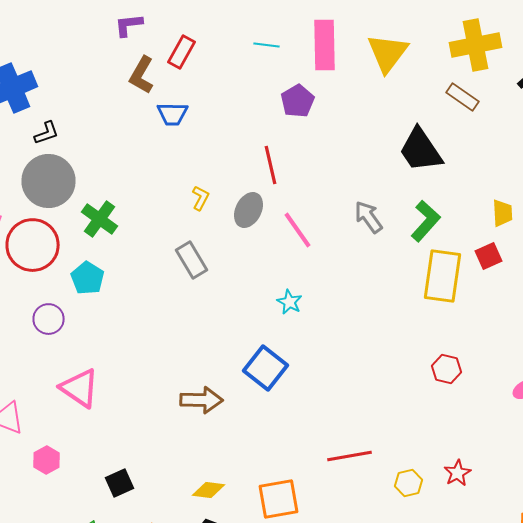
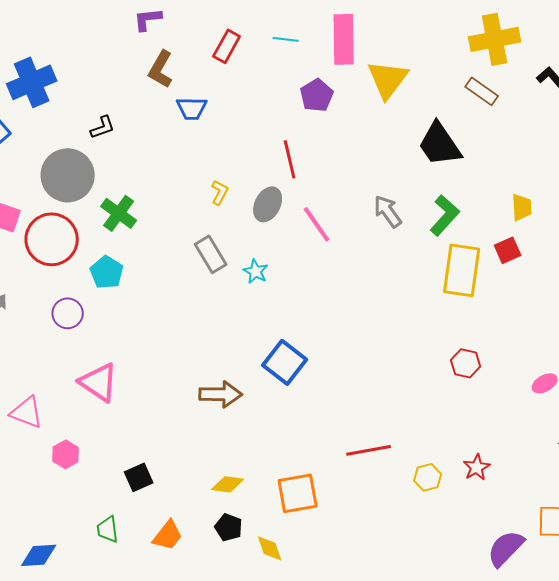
red rectangle: (182, 52) -> (227, 46), moved
yellow triangle: (388, 53) -> (388, 79), moved
black L-shape: (46, 133) -> (103, 127), moved
cyan star: (290, 302) -> (256, 271), moved

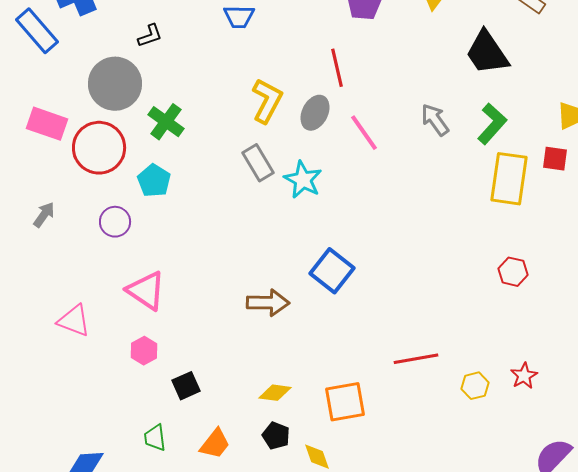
yellow L-shape: (220, 192) -> (267, 101), size x1.8
red square: (508, 250) -> (555, 159), turned 32
cyan star: (256, 271) -> (303, 180), size x1.5
pink hexagon: (66, 454) -> (144, 351), moved

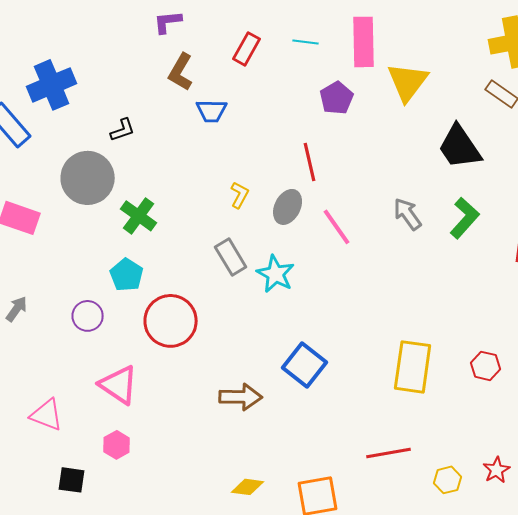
yellow L-shape: (267, 101) -> (240, 195), size x0.6
red circle: (99, 148) -> (171, 321), moved
yellow rectangle: (509, 179) -> (413, 367), moved
black square: (186, 386) -> (72, 480), moved, turned 32

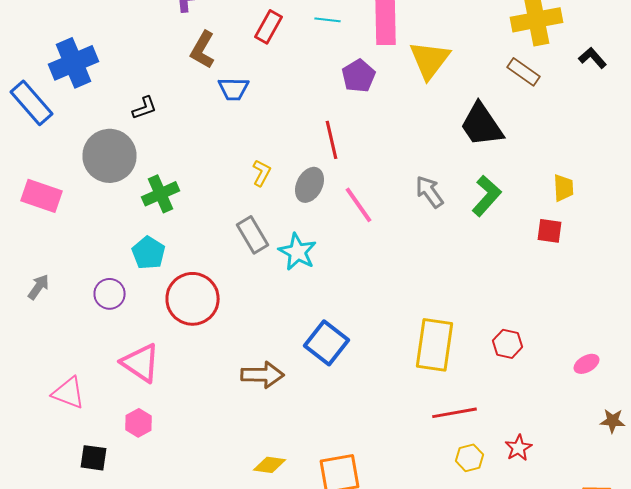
green cross: (139, 216) -> (160, 194), turned 30
red line: (389, 453) -> (454, 413), moved

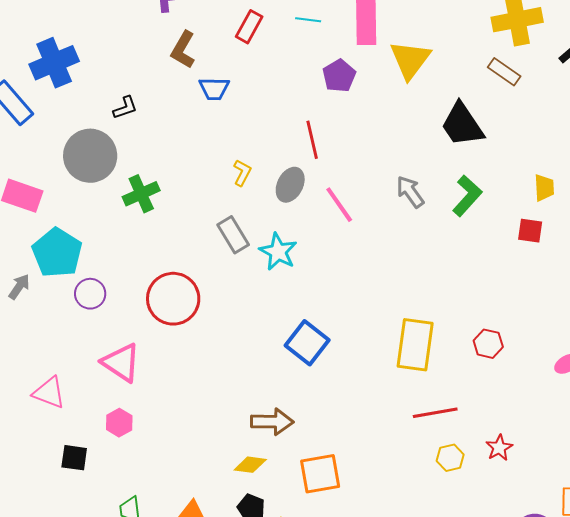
cyan pentagon: (148, 253) -> (57, 253), moved, size x1.5
brown arrow: (262, 375) -> (272, 422), moved

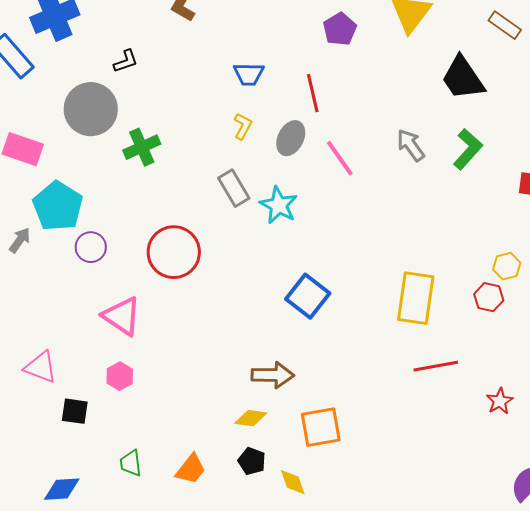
blue trapezoid: (214, 89) -> (249, 74), moved
pink triangle: (49, 393) -> (41, 367), moved
yellow hexagon: (450, 458) -> (507, 266), moved

